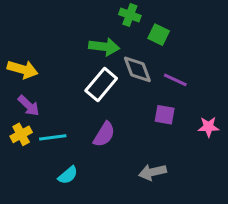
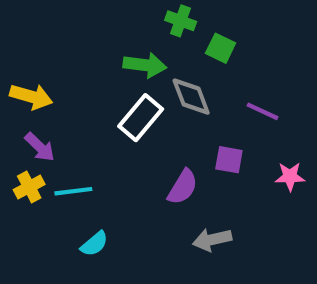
purple line: (175, 80) -> (263, 111), moved
purple semicircle: (104, 134) -> (183, 187), moved

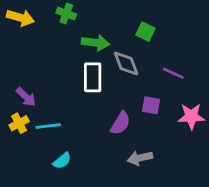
green cross: (181, 21) -> (66, 13), moved
yellow arrow: (31, 97) -> (20, 18), moved
white rectangle: (141, 118) -> (93, 77), turned -40
pink star: (290, 176) -> (191, 116), size x1.4

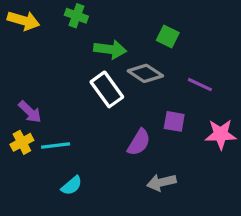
gray diamond: (126, 63) -> (145, 73), turned -36
white rectangle: (93, 77) -> (107, 89), turned -36

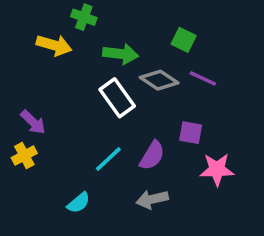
yellow arrow: (24, 20) -> (54, 45), moved
purple line: (200, 85) -> (203, 78), moved
pink star: (221, 134) -> (217, 169), moved
cyan line: (56, 146) -> (108, 159), moved, turned -36
gray arrow: (161, 182) -> (152, 199), moved

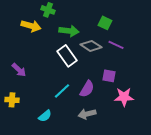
yellow cross: (24, 155) -> (12, 100), moved, turned 32

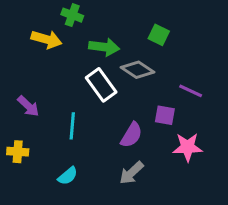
purple line: (116, 45) -> (191, 91), moved
cyan line: (62, 91) -> (72, 126), moved, turned -42
gray arrow: (87, 114) -> (131, 173), turned -30

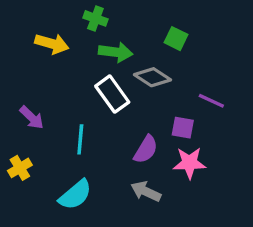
green cross: (72, 15) -> (95, 18), moved
pink star: (188, 147) -> (189, 163), moved
yellow cross: (18, 152) -> (20, 168), turned -35
gray arrow: (131, 173) -> (146, 191), turned 68
cyan semicircle: (68, 176) -> (75, 195), size x1.5

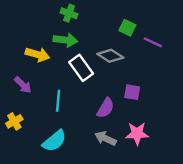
yellow arrow: (52, 44) -> (37, 55), moved
green arrow: (116, 52) -> (65, 40), moved
purple line: (211, 101) -> (153, 42), moved
pink star: (189, 163) -> (137, 134), moved

